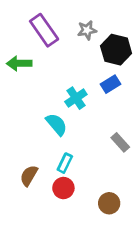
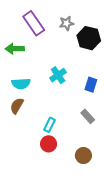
blue rectangle: (111, 84) -> (91, 85), moved, turned -40
cyan semicircle: (57, 124) -> (21, 84), moved, turned 126
gray rectangle: (120, 142) -> (88, 116), moved
brown semicircle: (29, 176) -> (17, 106), moved

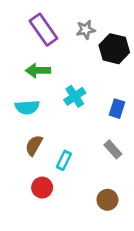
green arrow: (15, 49) -> (38, 70), moved
brown semicircle: (17, 106) -> (34, 145), moved
red circle: (49, 144) -> (42, 188), moved

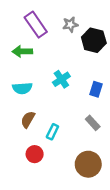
green arrow: (38, 70) -> (22, 51), moved
brown circle: (107, 200) -> (88, 164), size x1.5

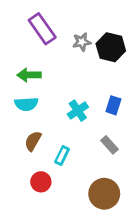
gray star: (70, 25) -> (82, 42), moved
green arrow: (22, 51) -> (29, 75), moved
cyan cross: (61, 79) -> (78, 111), moved

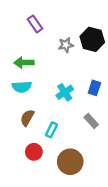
purple rectangle: (42, 29) -> (35, 24), size x0.7
gray star: (82, 42) -> (66, 45), moved
brown circle: (104, 194) -> (70, 162), moved

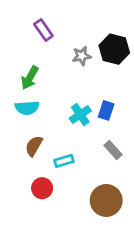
green arrow: (24, 63) -> (30, 78), turned -60
blue rectangle: (94, 88) -> (106, 110), moved
cyan rectangle: (51, 130) -> (64, 161), turned 48
brown circle: (70, 162) -> (106, 200), moved

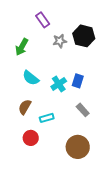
purple rectangle: (43, 30) -> (43, 20), moved
green arrow: (30, 78) -> (22, 47), moved
cyan semicircle: (27, 108) -> (31, 78), moved, turned 42

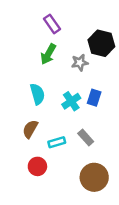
gray star: (60, 41) -> (80, 63), moved
green arrow: (22, 47) -> (48, 54), moved
cyan semicircle: (31, 78) -> (37, 94), turned -144
gray rectangle: (83, 110) -> (86, 137), moved

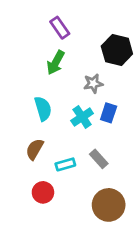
gray star: (80, 63) -> (93, 84), moved

